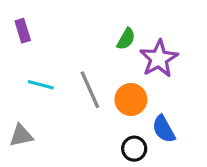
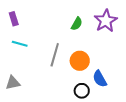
purple star: (159, 59) -> (106, 21), moved
cyan line: (41, 85) -> (20, 44), moved
gray line: (90, 90) -> (55, 55), turned 40

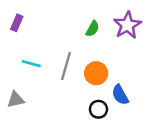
purple rectangle: (14, 19) -> (17, 23), turned 40
cyan line: (20, 44) -> (31, 64), moved

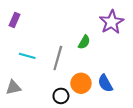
green semicircle: (92, 29) -> (84, 42), moved
orange circle: (96, 73) -> (81, 83), moved
black circle: (98, 109) -> (61, 96), moved

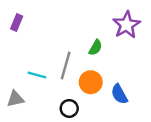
cyan line: (27, 56) -> (37, 75), moved
orange circle: (81, 83) -> (91, 82), moved

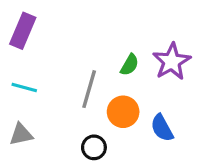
purple rectangle: (17, 23) -> (23, 31), size x1.5
purple star: (127, 25) -> (172, 62), moved
cyan line: (37, 75) -> (24, 87), moved

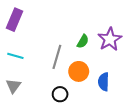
blue semicircle: (162, 128) -> (104, 82), turned 30
gray triangle: (21, 134) -> (13, 86), turned -42

